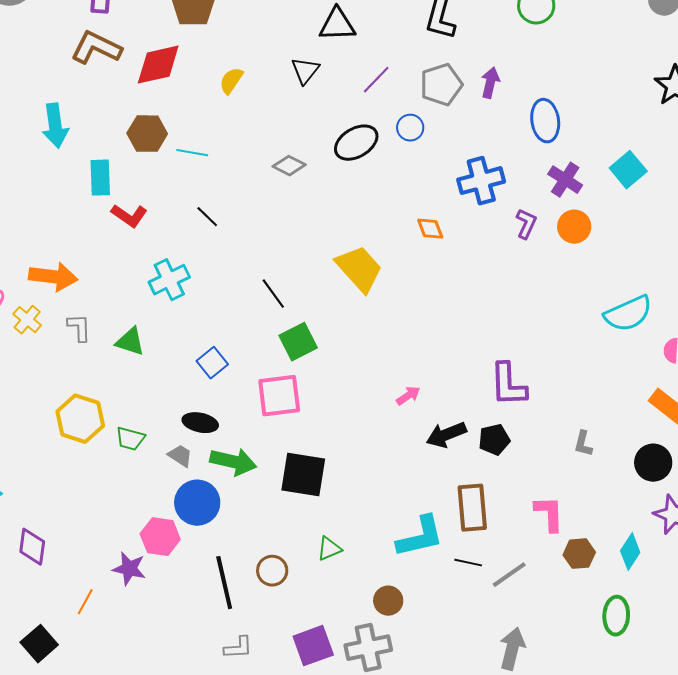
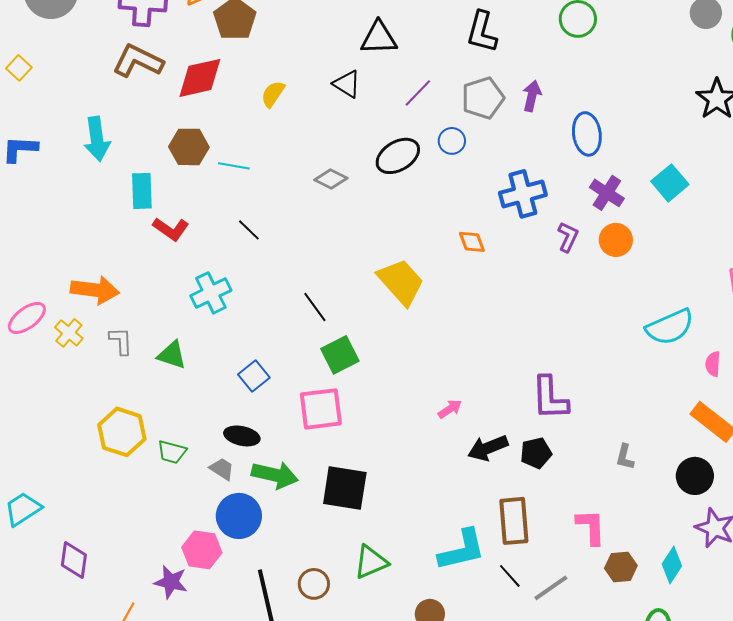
black triangle: (305, 71) -> (347, 84), turned -36
green triangle: (329, 549) -> (371, 562), size x1.4
black line: (468, 563) -> (510, 576), turned 36

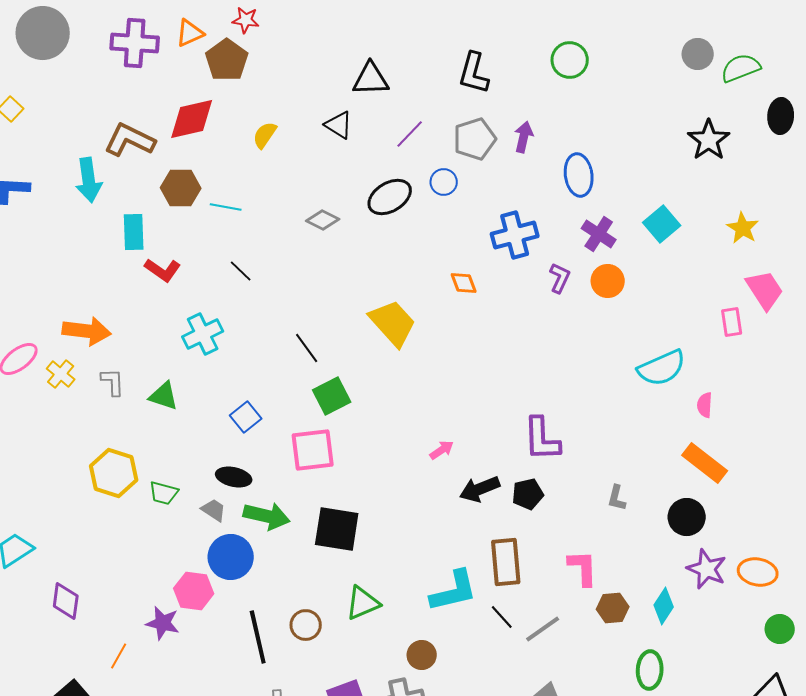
brown L-shape: (138, 61) -> (130, 140), moved

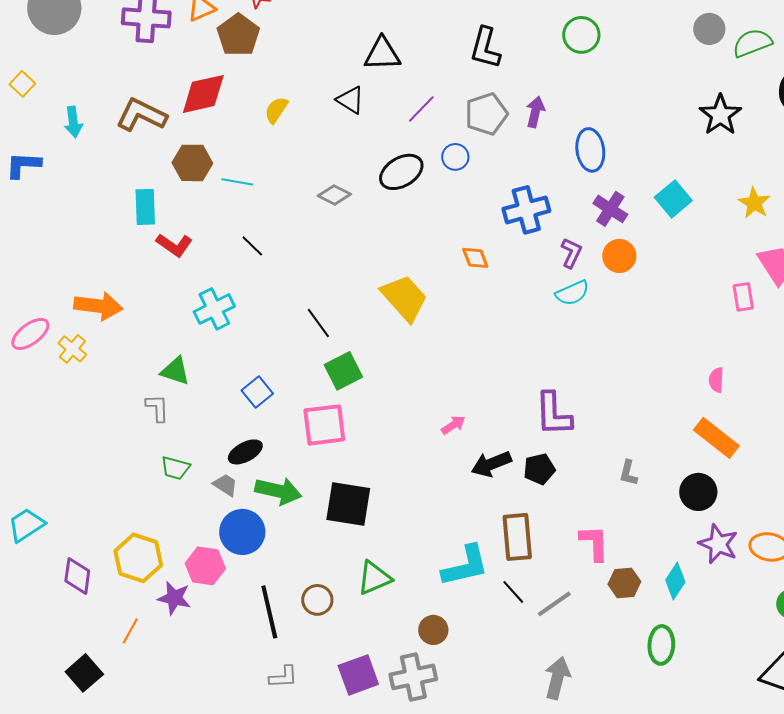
cyan arrow: (89, 180) -> (73, 122), moved, size x0.7
cyan semicircle: (662, 368) -> (572, 293), moved, size x0.7
gray L-shape: (113, 382) -> (157, 408), moved
yellow hexagon: (114, 473) -> (138, 558), moved
black ellipse: (234, 477) -> (245, 452), turned -40

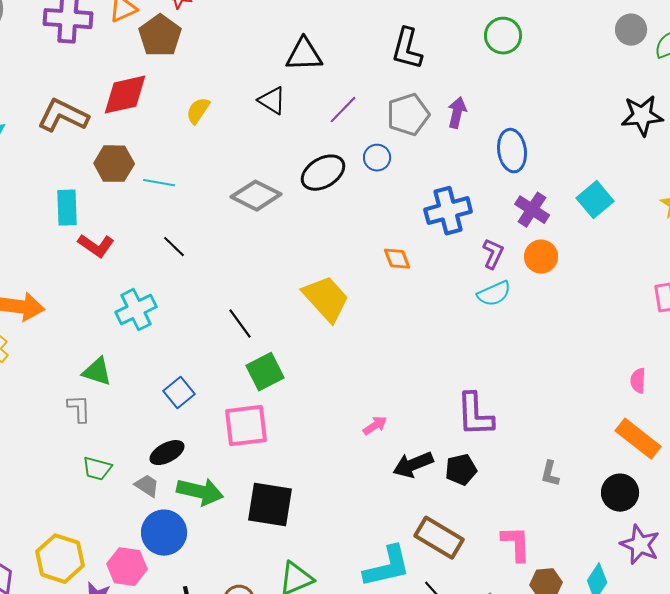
black star: (720, 115) -> (642, 116), turned 30
gray diamond: (334, 195) -> (256, 196), size x1.5
brown rectangle: (517, 537) -> (439, 538), turned -54

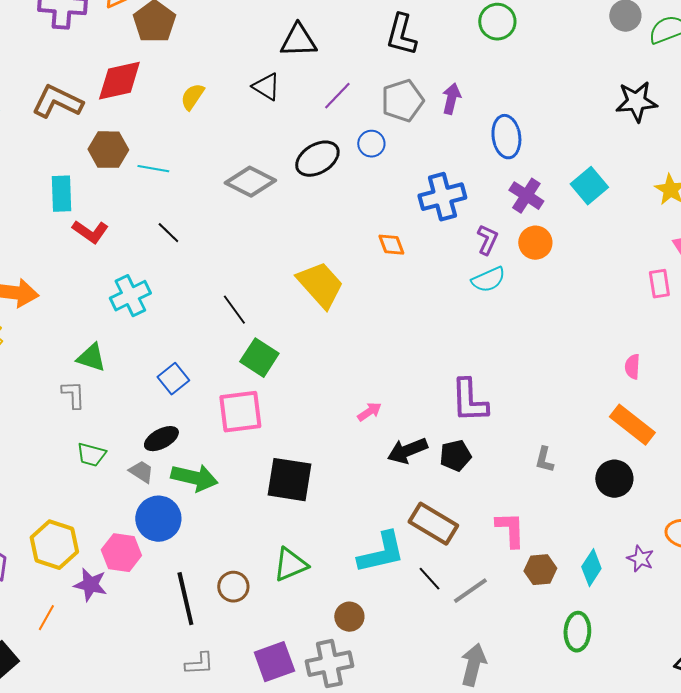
green square: (265, 372) -> (259, 358), turned -30
black square: (270, 505) -> (289, 480), moved
purple star: (640, 545) -> (640, 559), moved, size x0.7

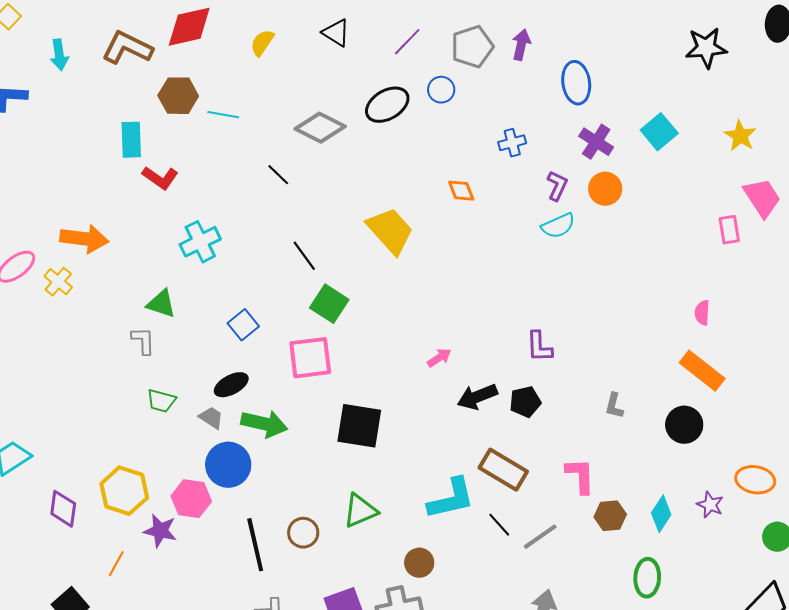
blue cross: (442, 197) -> (512, 143), size x0.6
black line: (168, 233) -> (278, 175), moved
purple L-shape: (469, 401) -> (539, 347), size x0.7

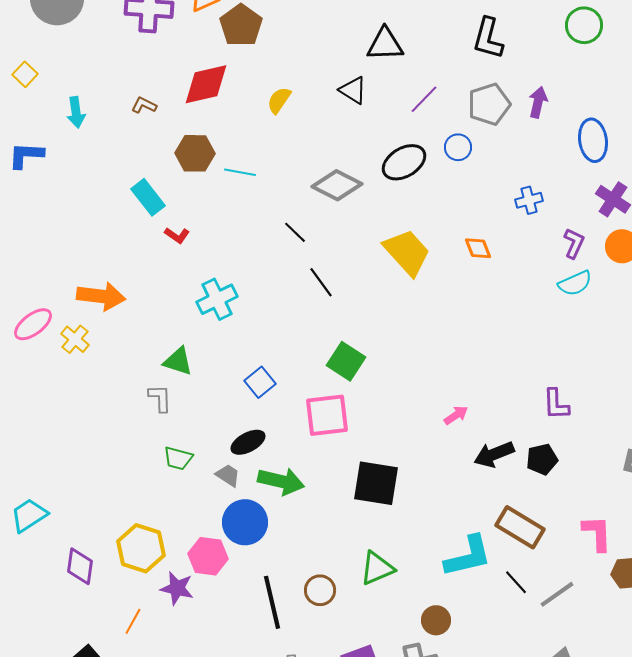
brown L-shape: (127, 48) -> (144, 105), size x0.5
cyan rectangle: (131, 140) -> (148, 197), turned -36
red L-shape: (160, 178) -> (177, 235), size x0.7
yellow trapezoid: (390, 231) -> (407, 252), moved
black line: (304, 256) -> (321, 282), moved

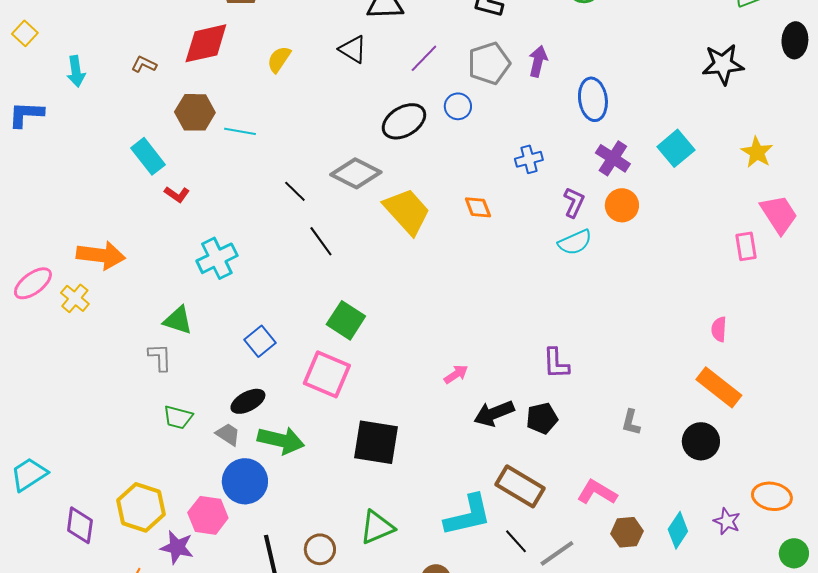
gray diamond: (337, 185) -> (356, 173), moved
pink square: (327, 415) -> (327, 374), turned 30
pink L-shape: (597, 533) -> (597, 492), turned -57

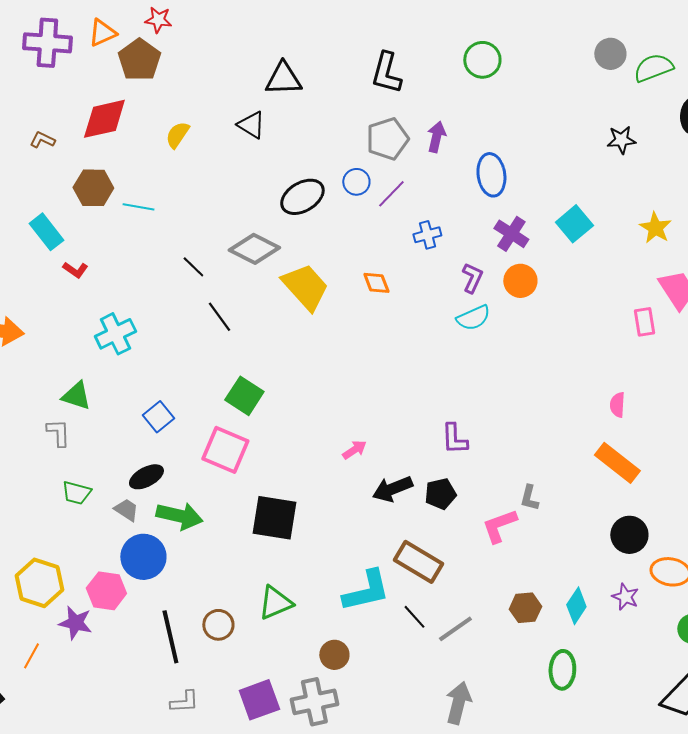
purple line: (424, 58) -> (391, 194), moved
black star: (723, 64) -> (621, 140), size x0.7
black circle: (701, 441) -> (629, 535), moved
pink L-shape: (597, 492) -> (499, 526), moved, turned -51

